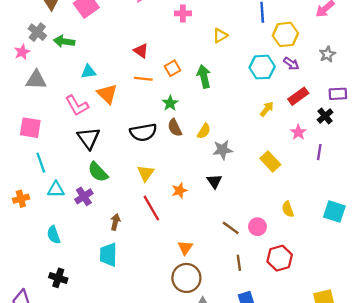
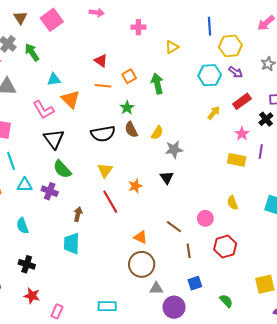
green arrow: (64, 41) -> (32, 52), turned 48
yellow rectangle: (270, 161) -> (237, 160), moved, turned -36
purple cross: (84, 196) -> (50, 191), turned -35
brown line: (231, 228) -> (174, 227), moved
orange triangle: (185, 248) -> (141, 237), turned -40

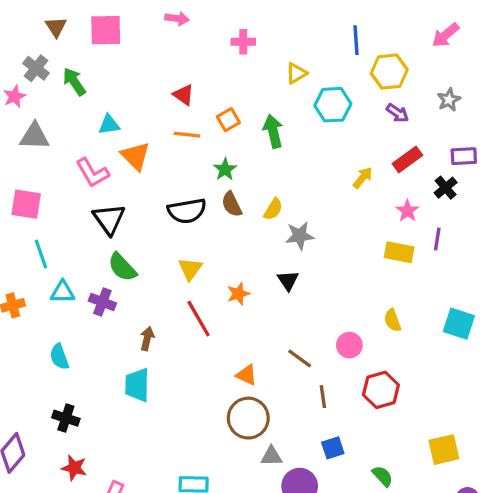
pink square: (52, 20) -> (106, 30), turned 35
cyan hexagon: (210, 75) -> (333, 105), moved

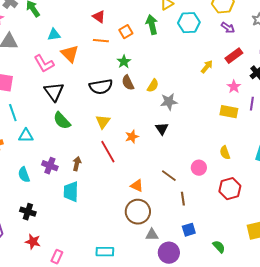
green arrow: (273, 131) -> (152, 25), moved
purple cross: (102, 302) -> (50, 166), moved
red hexagon: (381, 390) -> (230, 189), moved

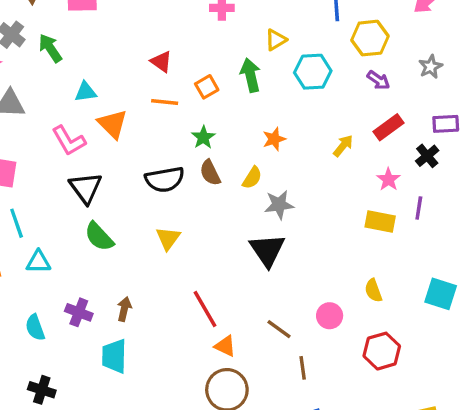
black triangle: (162, 129) -> (267, 250), size x1.6
orange star: (132, 137) -> (274, 139), moved
red line: (108, 152) -> (205, 309), moved

